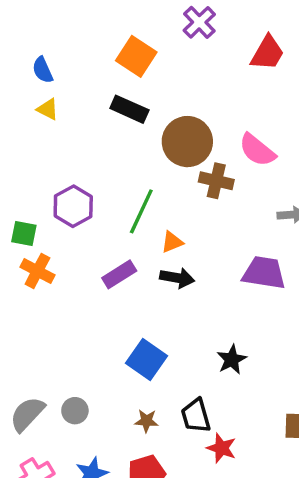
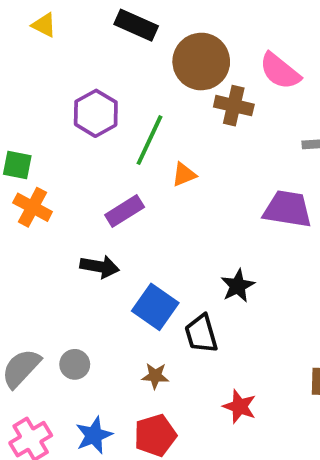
purple hexagon: (73, 206) -> (96, 113), moved
black arrow: (177, 278) -> (100, 267), moved
black star: (232, 360) -> (238, 286), moved
black trapezoid: (196, 416) -> (201, 334), moved

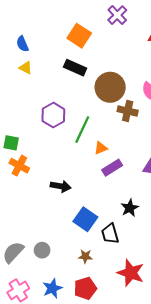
purple rectangle: (125, 211) -> (112, 168), moved
black arrow: (100, 267) -> (61, 186), moved
red star: (240, 407) -> (131, 273), size x1.5

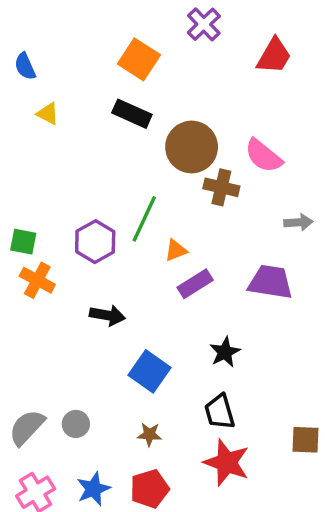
blue semicircle: (22, 44) -> (25, 66), moved
purple hexagon: (53, 115) -> (95, 242), moved
black trapezoid: (110, 234) -> (220, 412), moved

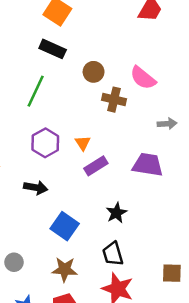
brown circle: (192, 147) -> (94, 72), size x0.6
green line: (144, 219) -> (36, 91), moved
purple hexagon: (95, 242) -> (45, 143), moved
orange triangle: (176, 250) -> (83, 143), turned -42
brown star: (149, 434) -> (65, 269), size x1.5

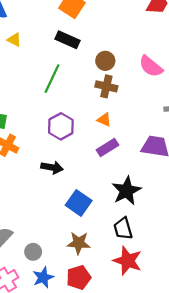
brown cross: (114, 100) -> (106, 86), moved
orange triangle: (83, 143) -> (104, 120), moved, turned -32
black star: (116, 213) -> (126, 191), size x1.5
gray circle: (14, 262) -> (33, 252), moved

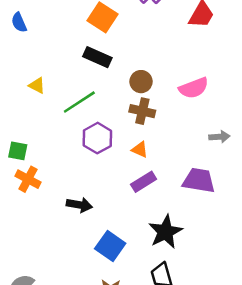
yellow triangle: (14, 40) -> (37, 85), moved
pink semicircle: (151, 66) -> (194, 88), turned -60
green line: (52, 79) -> (79, 102), turned 32
purple hexagon: (61, 126) -> (97, 138), moved

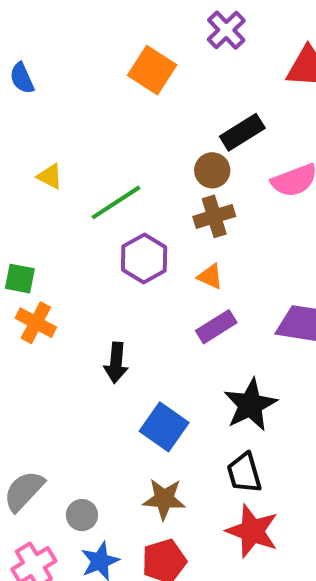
black rectangle: (97, 57) -> (242, 132), moved, turned -56
brown cross: (142, 111) -> (214, 216), turned -30
black arrow: (79, 205) -> (116, 363), turned 85

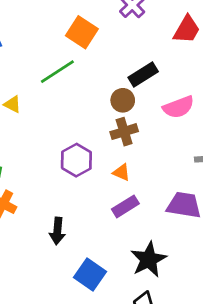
green line: (116, 202) -> (57, 72), moved

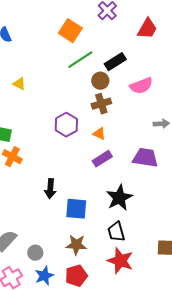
green line: (57, 72) -> (80, 60), moved
black arrow: (57, 231) -> (50, 189), moved
blue square: (90, 274) -> (76, 209), turned -30

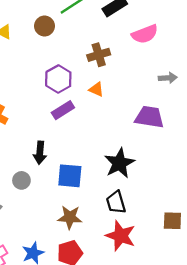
brown circle: (100, 81) -> (45, 26), moved
purple rectangle: (102, 159) -> (63, 110), moved
gray circle: (35, 253) -> (21, 180), moved

